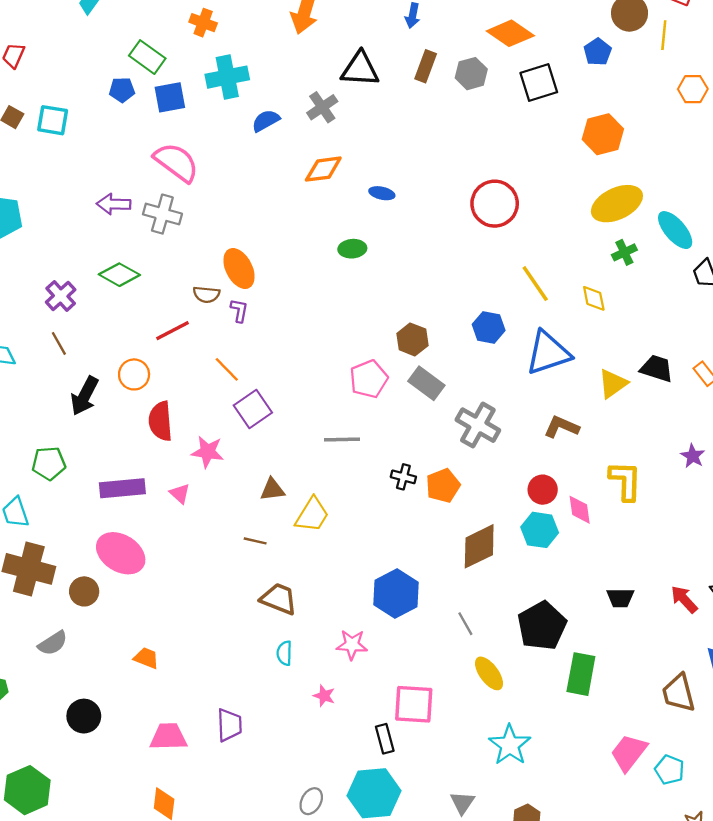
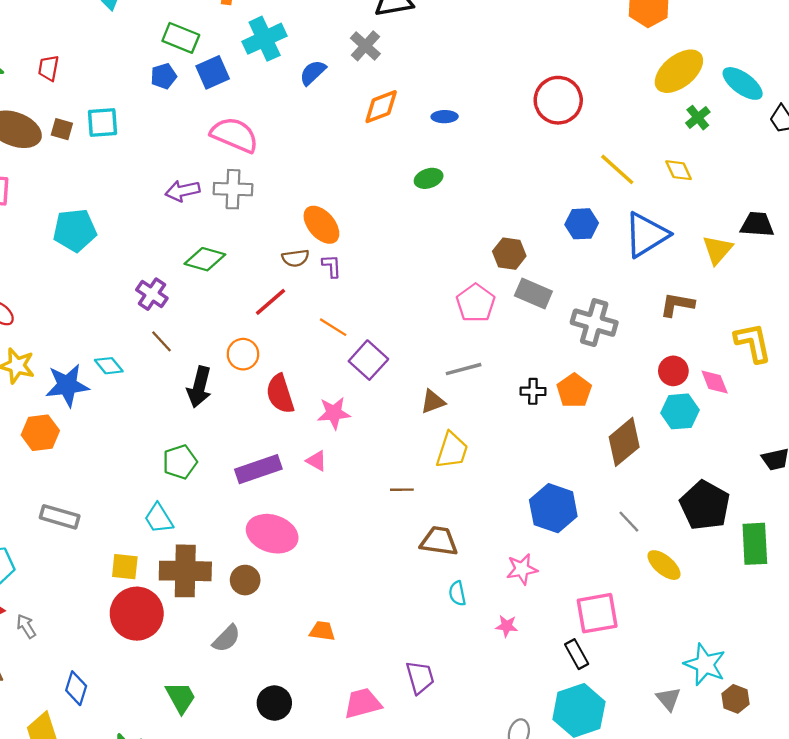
brown triangle: (272, 490) -> (433, 402), moved
cyan star: (510, 745) -> (705, 664), moved

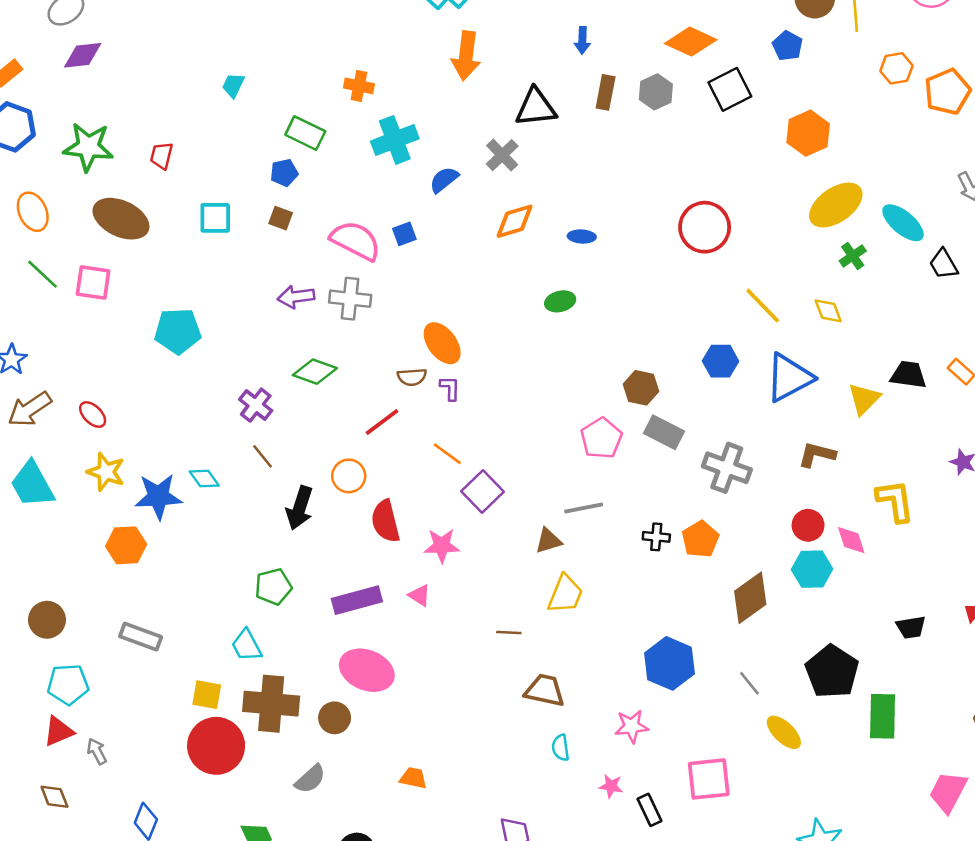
blue square: (213, 72) -> (404, 234), moved, size x0.7
brown square: (62, 129) -> (281, 218), moved
black rectangle: (577, 654) -> (650, 810), moved

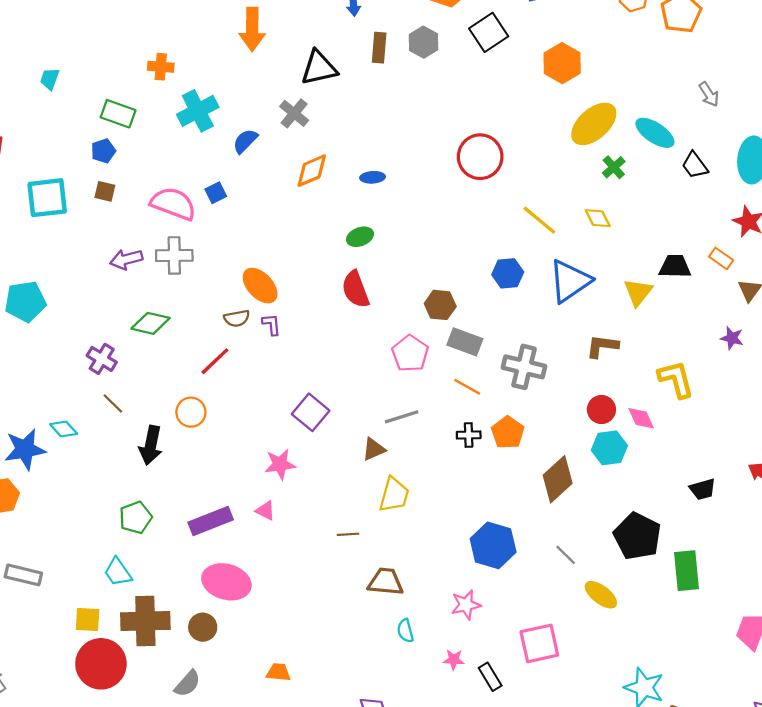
cyan square: (215, 218) -> (47, 198), size x1.4
orange line: (447, 454) -> (467, 387), moved
red semicircle: (385, 521) -> (355, 289), moved

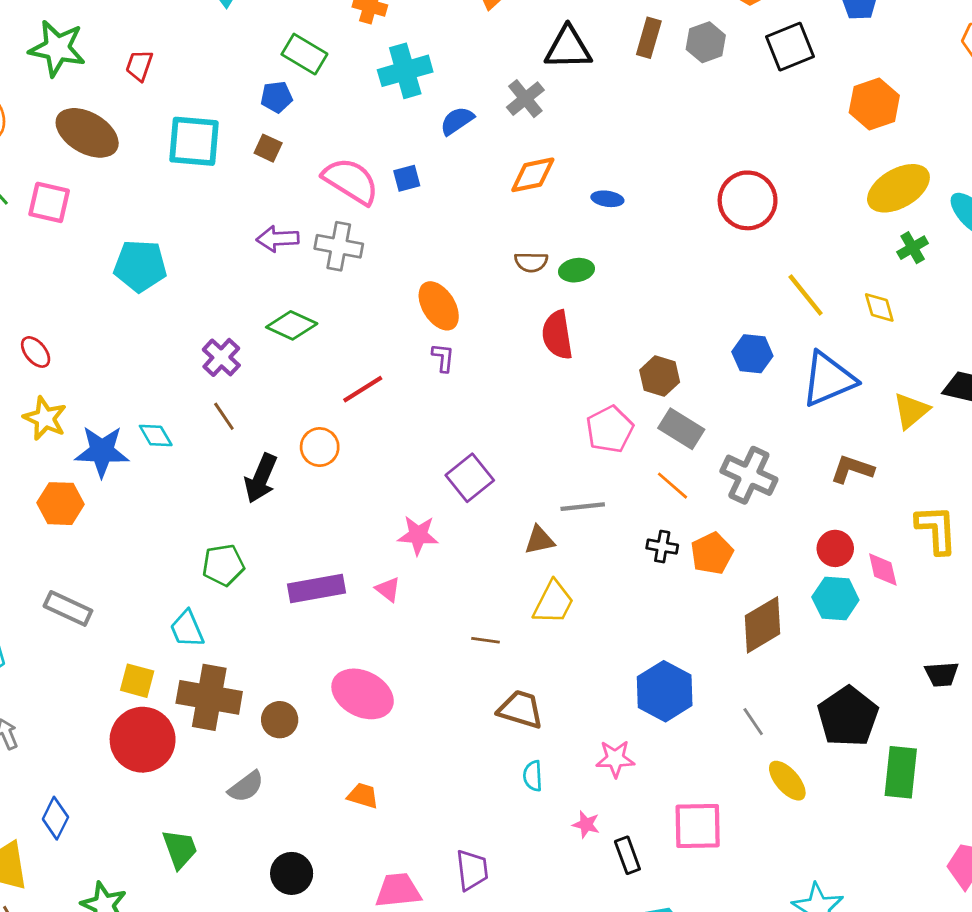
brown semicircle: (237, 318) -> (531, 262), moved
pink ellipse: (226, 582) -> (363, 694), moved

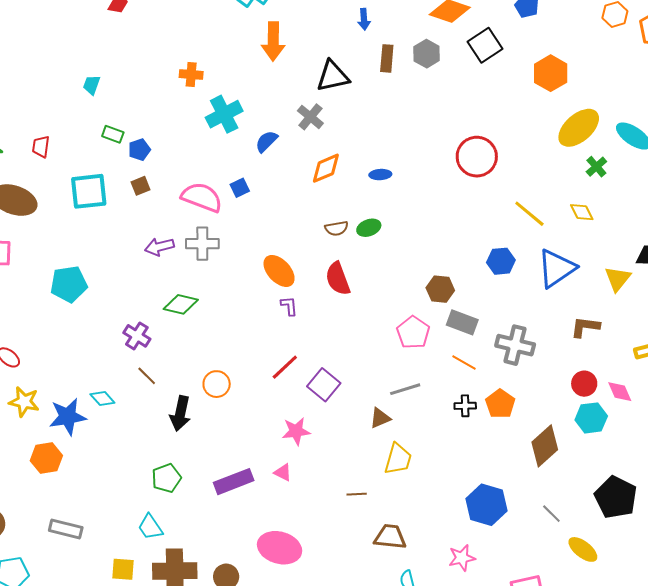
green rectangle: (304, 54) -> (113, 134), moved, size x0.7
brown square: (268, 148) -> (140, 186), turned -36
red semicircle: (557, 335) -> (338, 279), moved
red line: (363, 389) -> (285, 367), moved

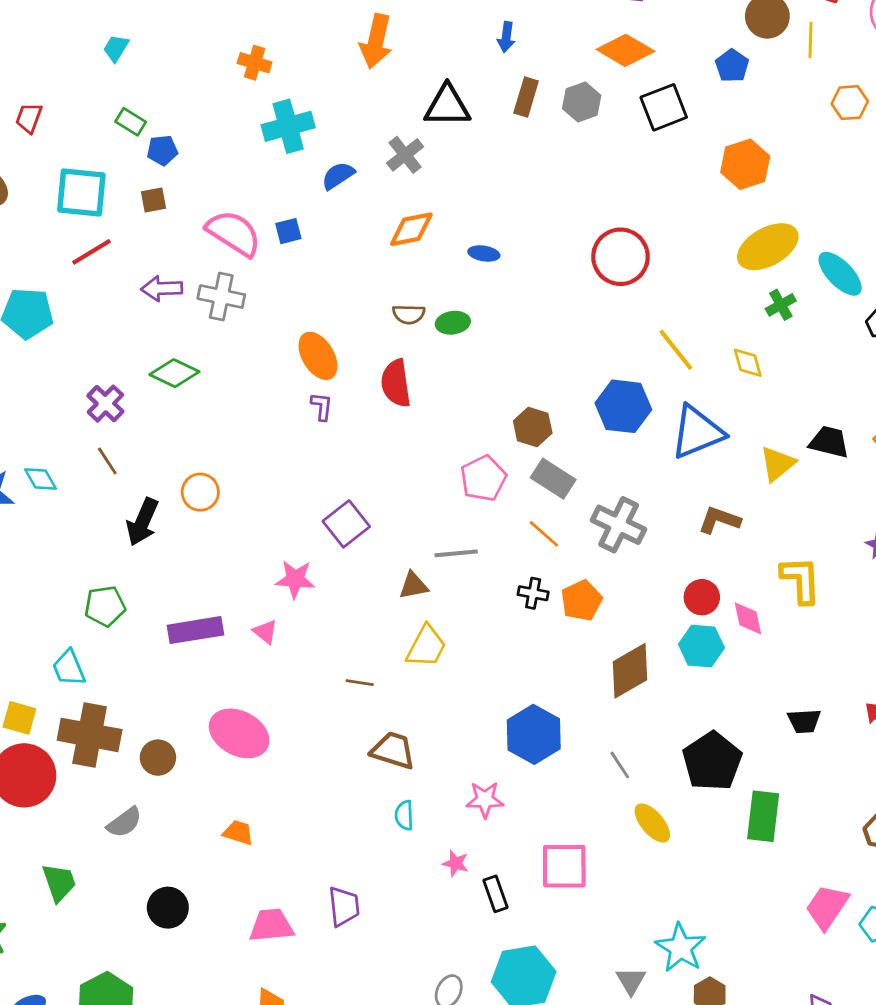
blue hexagon: (501, 261) -> (623, 406), size x1.4
red line: (285, 367) -> (92, 252), moved

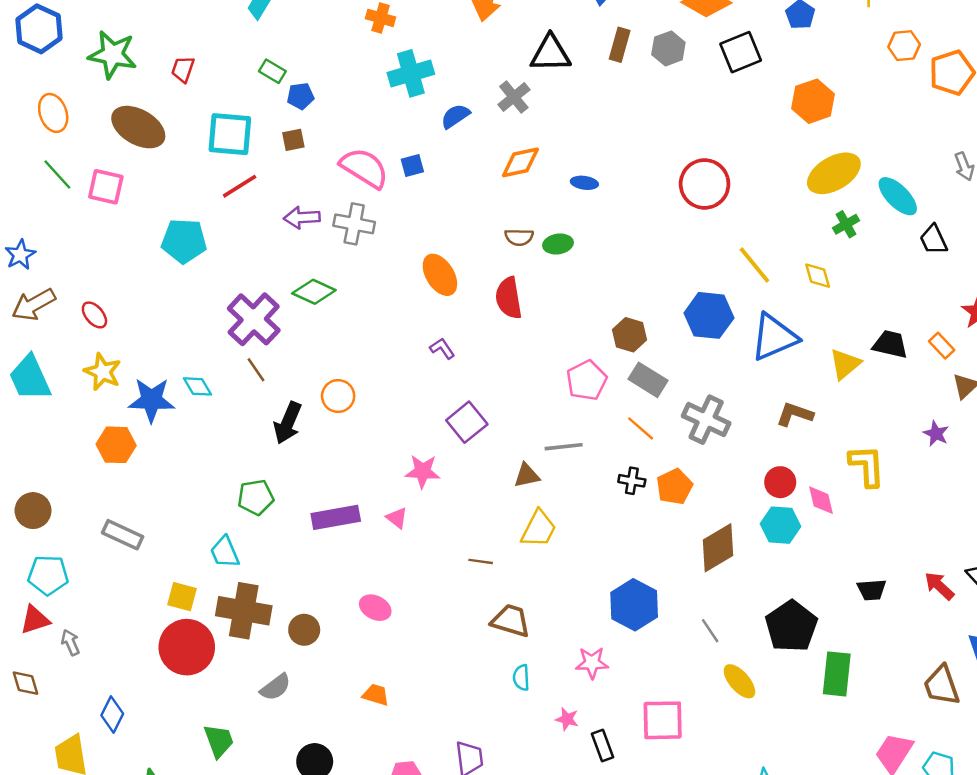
purple cross: (105, 404) -> (254, 319), size x1.6
purple L-shape: (322, 406) -> (442, 349), moved, turned -40
pink ellipse: (239, 733) -> (375, 608), size x0.6

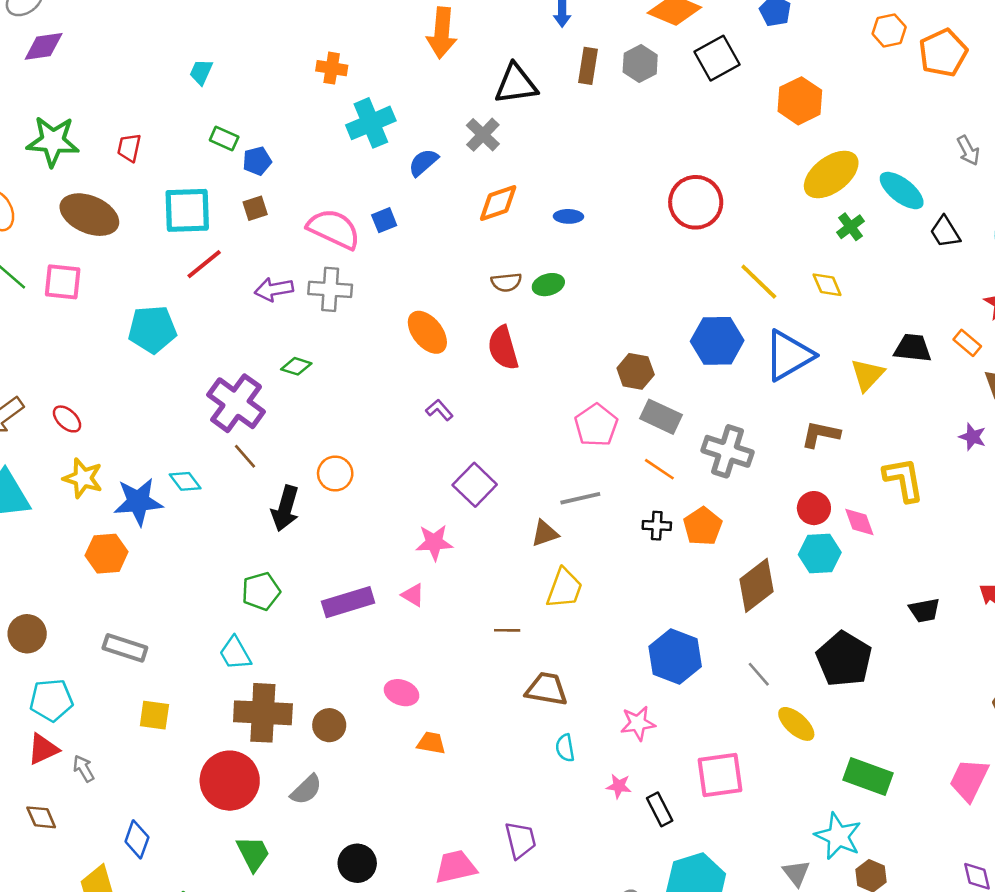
green diamond: (314, 292) -> (296, 366), size x0.7
yellow square: (182, 597) -> (154, 715), moved
red circle: (187, 647) -> (230, 781), moved
green rectangle: (837, 674) -> (868, 776), moved, turned -69
orange trapezoid: (376, 695) -> (431, 743), moved

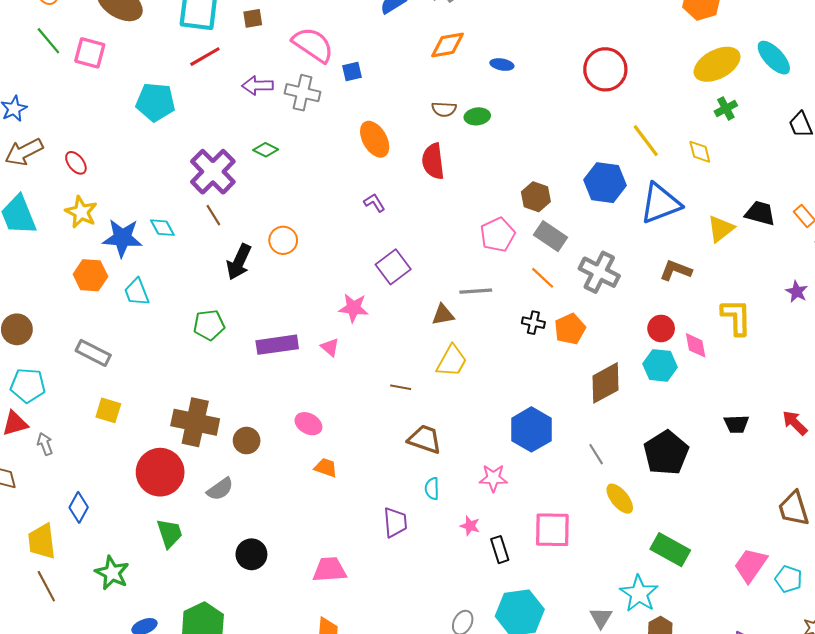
cyan ellipse: (902, 191) -> (774, 58), moved
blue square: (384, 220) -> (352, 72), moved
cyan trapezoid: (235, 653) -> (137, 292), moved
purple trapezoid: (520, 840) -> (395, 522), moved

